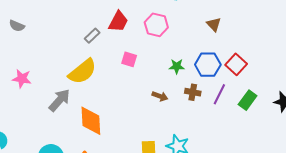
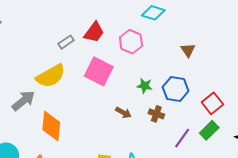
pink square: (129, 59) -> (99, 71), size x1.8
red square: (236, 64) -> (212, 103), moved
purple line: (219, 94) -> (182, 138), moved

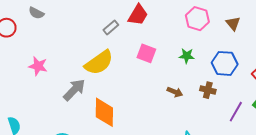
pink hexagon: (131, 42) -> (197, 19), moved
pink square: (99, 71) -> (146, 53), size x0.7
green star: (145, 86) -> (187, 56), moved

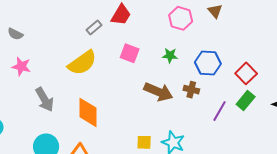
gray semicircle: (36, 13) -> (15, 34), moved
brown triangle: (233, 24) -> (215, 11), moved
gray arrow: (74, 90) -> (45, 99), moved, turned 105
brown arrow: (175, 92) -> (158, 92), size x1.8

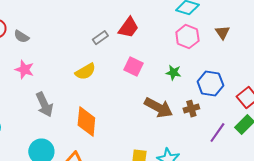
yellow semicircle: (82, 63) -> (85, 72), size x0.7
brown cross: (191, 90) -> (191, 109), turned -35

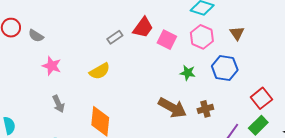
pink square: (133, 67) -> (167, 40), moved
pink star: (24, 70) -> (52, 66), moved
blue hexagon: (210, 84) -> (225, 68), moved
gray arrow: (44, 105) -> (58, 104), size x0.7

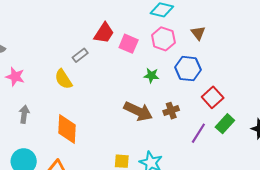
gray rectangle: (115, 37) -> (80, 55), moved
yellow semicircle: (100, 71) -> (63, 79), turned 90
red square: (261, 98) -> (213, 97), moved
gray arrow: (58, 104) -> (24, 114), turned -144

